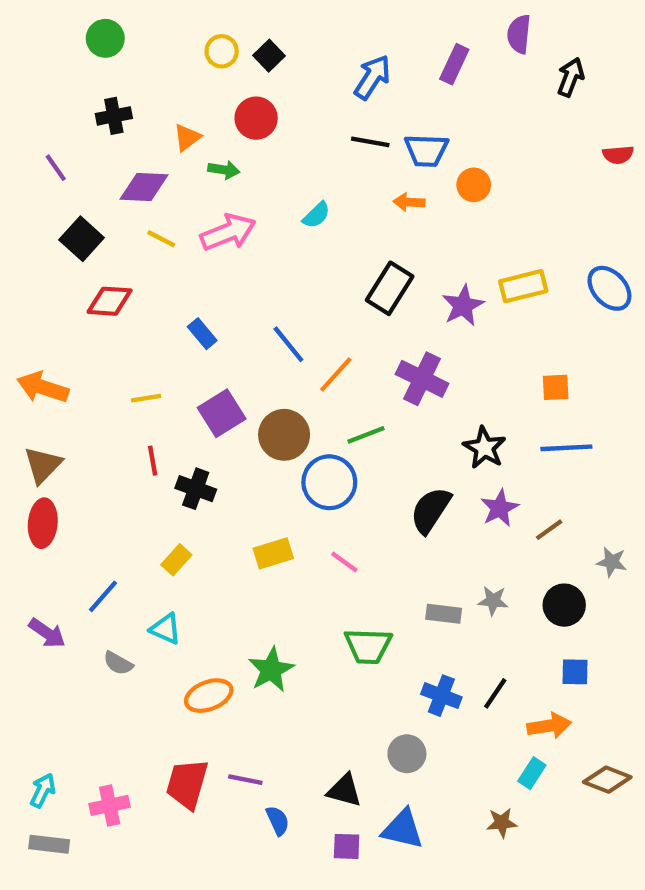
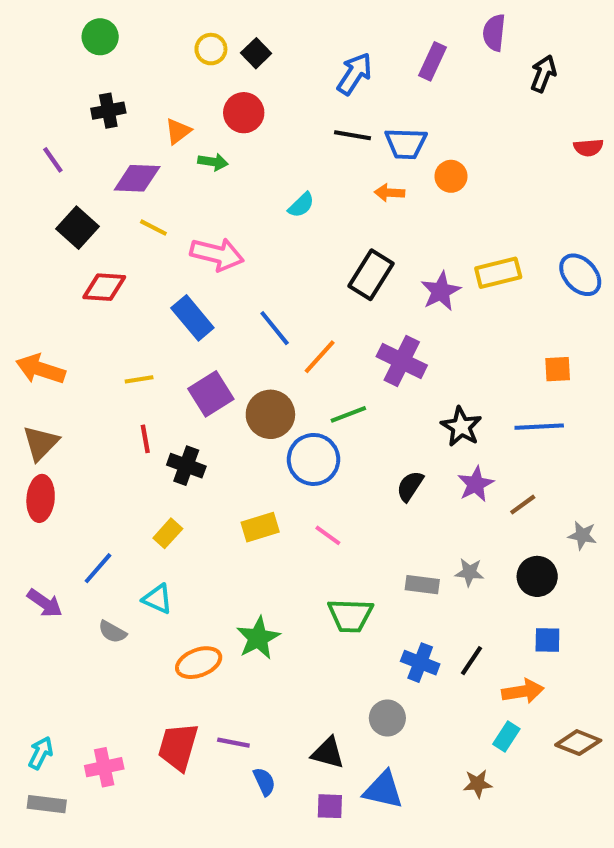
pink arrow: (228, 232) -> (217, 254), moved, turned 36
blue rectangle: (202, 334) -> (192, 318), size x1.5
orange square: (556, 387) -> (558, 369), moved
black semicircle: (431, 510) -> (410, 486), size x0.7

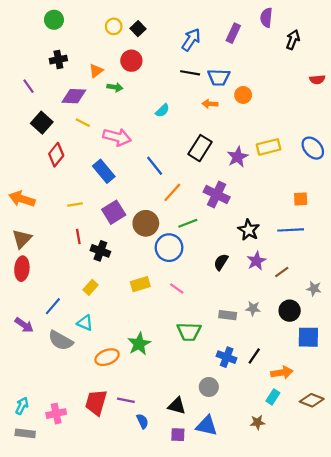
red diamond: (104, 287) -> (56, 155), turned -55
blue line: (275, 328) -> (155, 166), moved
gray semicircle: (112, 632) -> (61, 341), size x1.6
blue square: (547, 640) -> (308, 337), moved, size x1.5

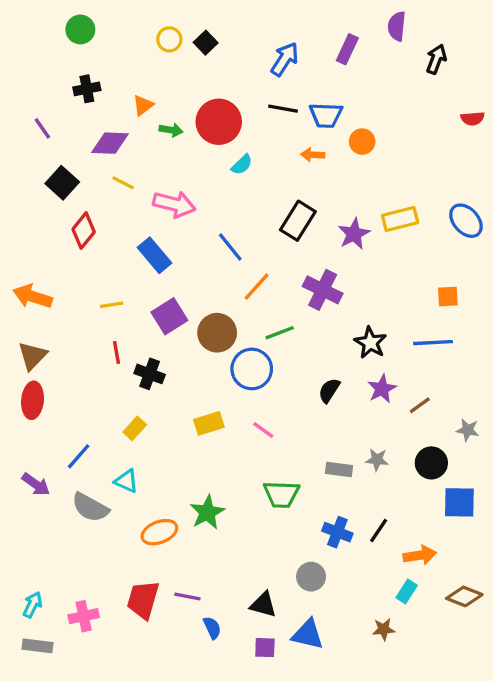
red circle: (131, 61) -> (219, 122), moved, size x1.4

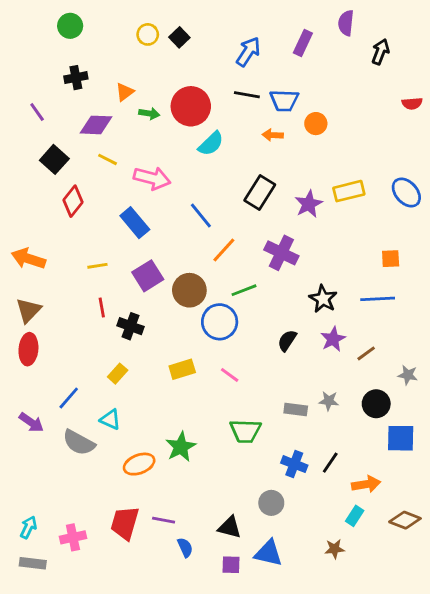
cyan semicircle: (242, 165) -> (211, 144), size x1.4

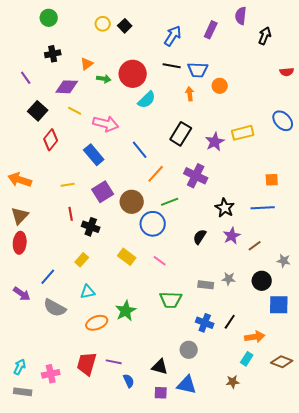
orange arrow: (273, 135) -> (190, 94), turned 80
blue ellipse: (406, 193) -> (283, 121), moved
yellow rectangle: (182, 369) -> (127, 257), turned 54
cyan triangle: (110, 420) -> (88, 292), moved, turned -35

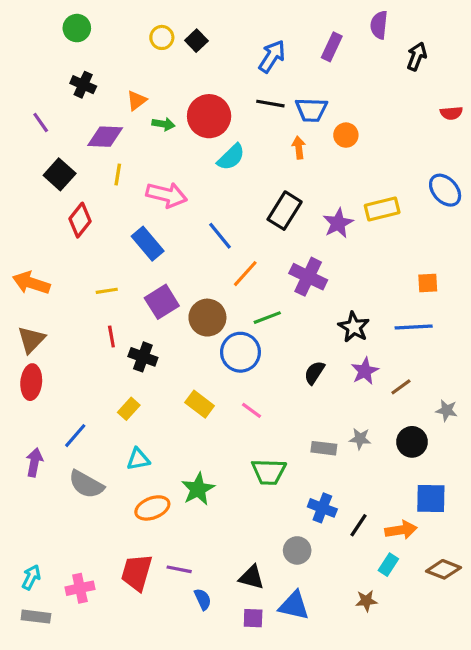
black cross: (53, 54) -> (83, 85), turned 35
yellow line: (75, 111) -> (118, 174), turned 72
purple arrow: (22, 294) -> (34, 462), turned -114
blue square: (279, 305) -> (431, 499), moved
black line: (230, 322) -> (359, 525), moved

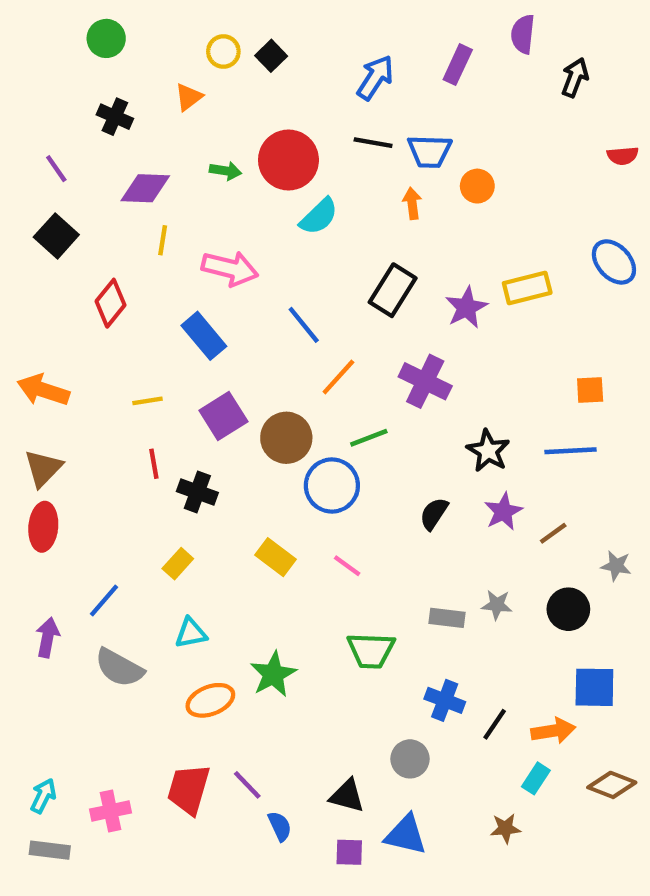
orange triangle: (137, 100) -> (189, 97), moved
black square: (60, 174) -> (56, 236), moved
purple line: (179, 569) -> (247, 785), turned 35

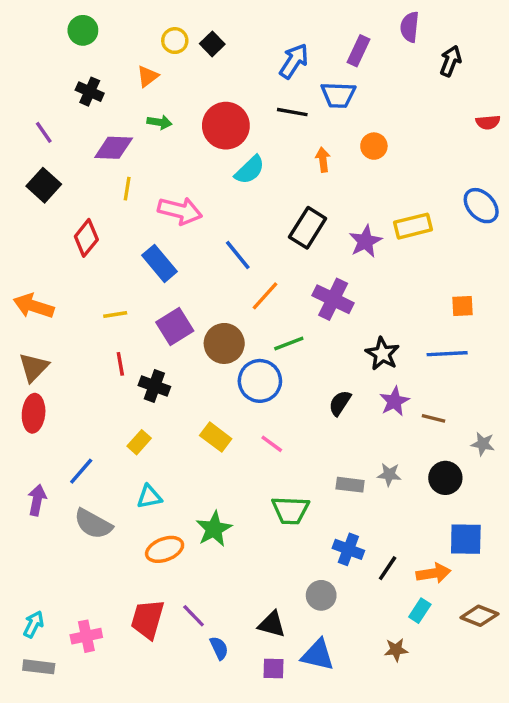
blue trapezoid: (430, 151) -> (338, 95), moved
green arrow: (226, 171) -> (159, 122), moved
brown line: (553, 533) -> (433, 418), turned 50

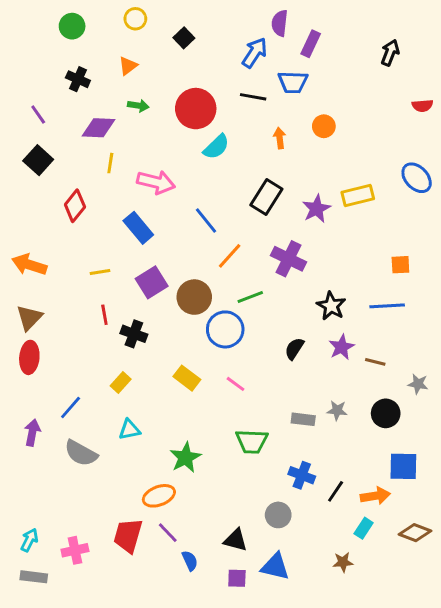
purple semicircle: (410, 27) -> (280, 23), moved
yellow circle: (175, 41) -> (135, 19), moved
orange ellipse: (165, 549) -> (159, 496), moved

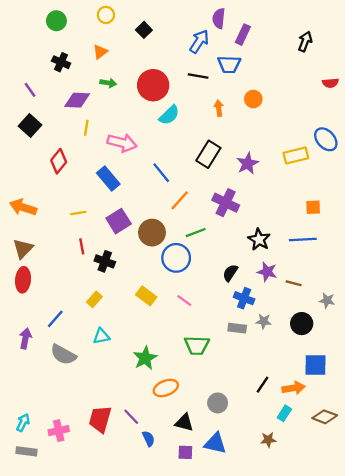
yellow rectangle: (358, 195) -> (296, 155), moved
purple star: (341, 347) -> (267, 272), turned -30
blue cross: (302, 475) -> (244, 298), moved
orange ellipse: (159, 496) -> (166, 388), moved

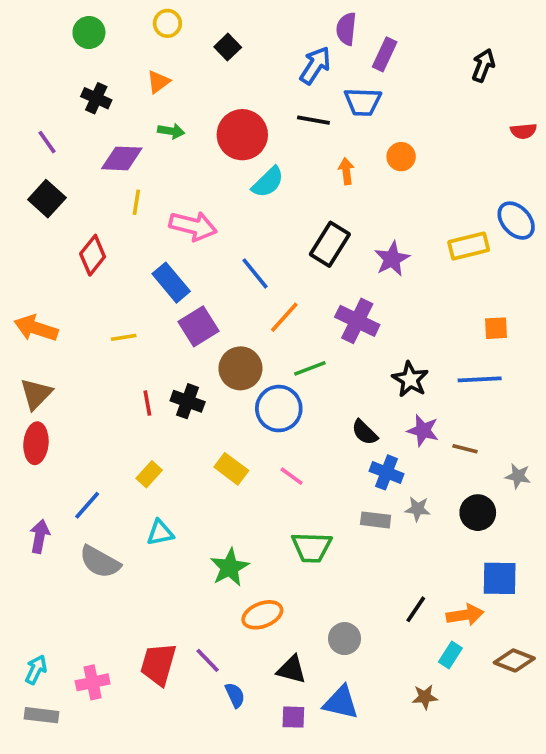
purple square: (119, 221) -> (198, 326), moved
red line: (82, 246) -> (147, 403), moved
black cross: (105, 261) -> (188, 401), moved
black semicircle: (230, 273) -> (365, 432), turned -78

